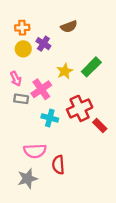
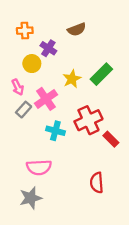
yellow circle: (23, 49) -> (32, 64), moved
gray rectangle: (21, 99) -> (24, 110), turned -56
red semicircle: (58, 165) -> (97, 183), moved

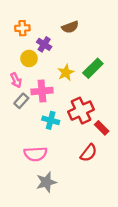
pink cross: (46, 99) -> (42, 91), turned 30
red semicircle: (97, 183) -> (89, 153), moved, turned -138
gray star: (31, 198) -> (46, 182), moved

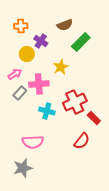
green rectangle: (93, 68) -> (81, 42), moved
pink arrow: (16, 80) -> (15, 74), turned -96
gray star: (46, 182) -> (23, 168), moved

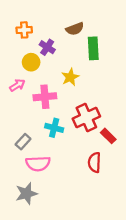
green rectangle: (81, 42) -> (93, 48), turned -48
gray rectangle: (20, 93) -> (23, 142), moved
red semicircle: (82, 141) -> (94, 162), turned 144

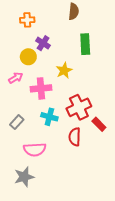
brown semicircle: (75, 29) -> (74, 12), moved, turned -63
orange cross: (24, 30) -> (27, 20), moved
gray rectangle: (23, 142) -> (17, 122), moved
red semicircle: (94, 162) -> (75, 137), moved

